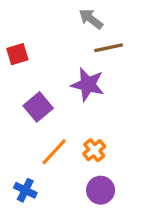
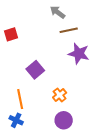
purple star: (88, 85) -> (79, 54), moved
purple square: (38, 107) -> (35, 70), moved
orange line: (54, 152) -> (20, 99), moved, turned -54

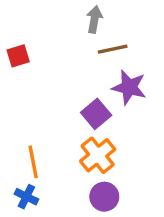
gray arrow: (58, 12) -> (94, 19), turned 63
purple square: (35, 70) -> (96, 114), moved
orange cross: (60, 95) -> (98, 155), size x1.5

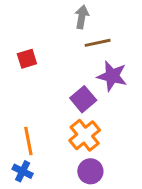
red square: (18, 56) -> (27, 59), moved

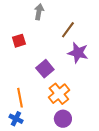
gray arrow: (82, 17) -> (39, 12), moved
brown line: (98, 43) -> (68, 30), turned -42
purple square: (83, 99) -> (45, 69), moved

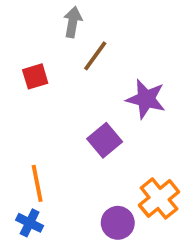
brown line: (68, 30) -> (95, 56), moved
purple square: (45, 69) -> (105, 140), moved
orange cross: (59, 94) -> (159, 198), moved

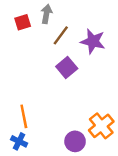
red square: (35, 76) -> (23, 22), moved
purple star: (146, 99) -> (93, 41), moved
purple square: (105, 140) -> (67, 68), moved

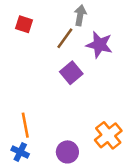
gray arrow: (46, 14) -> (80, 15), moved
red square: (23, 22) -> (24, 24), turned 35
purple circle: (75, 141) -> (67, 152), moved

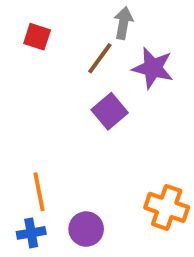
orange cross: (108, 135) -> (167, 207), turned -32
blue cross: (20, 152) -> (31, 233), turned -36
purple circle: (67, 152) -> (86, 229), moved

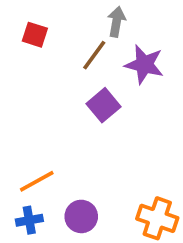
orange line: (39, 192) -> (37, 181), turned 72
orange cross: (167, 207) -> (157, 218), moved

